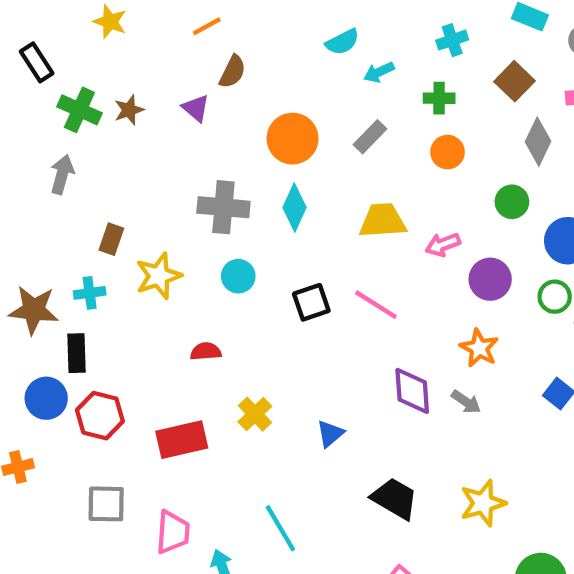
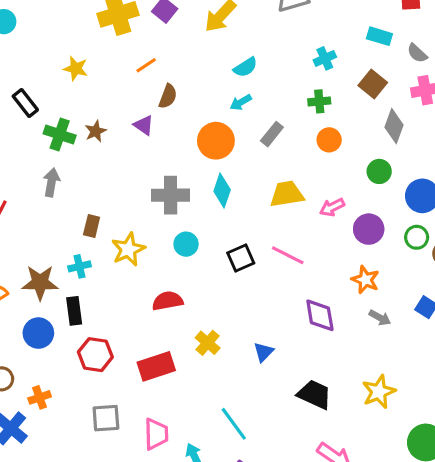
cyan arrow: (379, 72) -> (241, 102), moved
red semicircle: (206, 351) -> (168, 301), size x1.4
blue circle: (46, 398) -> (38, 333), moved
gray arrow: (466, 402) -> (380, 318), moved

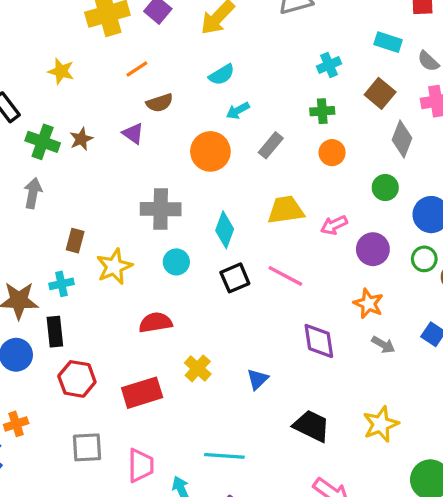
cyan semicircle: (245, 67) -> (222, 75), moved
brown semicircle: (168, 96) -> (160, 103), turned 50
cyan diamond: (222, 190) -> (225, 230), moved
cyan line: (234, 424) -> (224, 456), turned -51

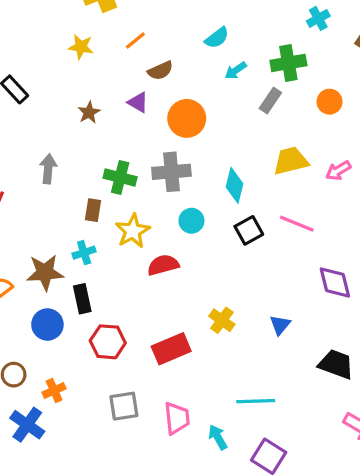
yellow star: (61, 71) -> (81, 47), moved
green cross: (322, 111) -> (288, 63), moved, size x1.5
green cross: (43, 142) -> (120, 178), moved
orange circle: (210, 151) -> (187, 118), moved
red semicircle: (155, 323) -> (163, 265), moved

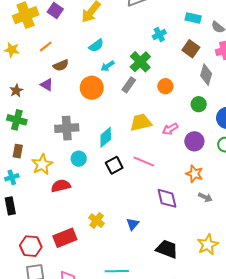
green cross: (288, 63) -> (140, 62), turned -35
orange circle: (187, 118) -> (92, 88), moved
green cross: (120, 178) -> (17, 120), moved
cyan diamond: (234, 185) -> (106, 137), turned 35
red hexagon: (108, 342) -> (31, 246), moved

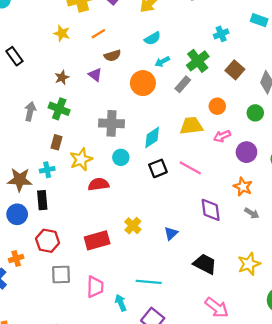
brown square: (191, 49) -> (235, 70), moved
orange circle: (165, 86) -> (217, 106), moved
red hexagon: (31, 246) -> (48, 241), moved

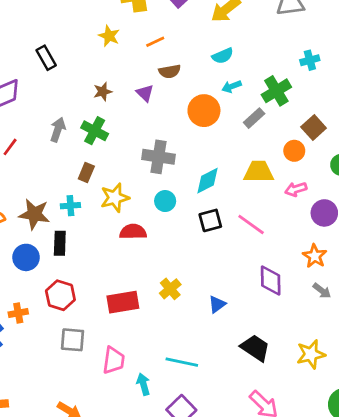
brown square: (235, 70) -> (314, 127), moved

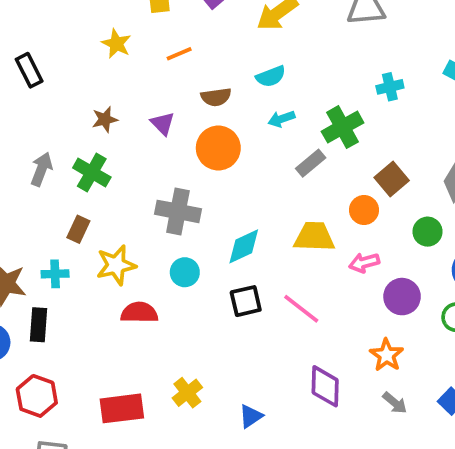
brown semicircle: (170, 71) -> (216, 97), moved
orange circle: (204, 111) -> (218, 148), moved

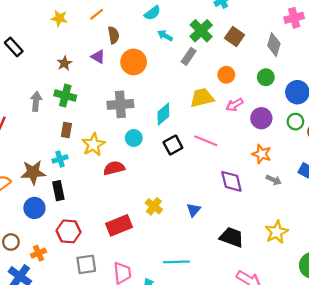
brown semicircle: (216, 97) -> (114, 35), moved, turned -77
cyan arrow: (281, 119) -> (165, 36), turned 64
brown square: (392, 179) -> (235, 36), moved

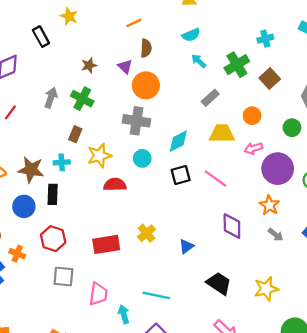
yellow star: (59, 18) -> (69, 16), moved
gray rectangle: (189, 56) -> (210, 98), moved
orange circle: (134, 62) -> (146, 85), moved
purple circle: (261, 118) -> (278, 169), size x1.4
orange cross: (38, 253) -> (17, 254), turned 32

